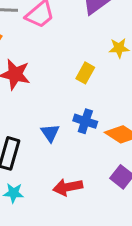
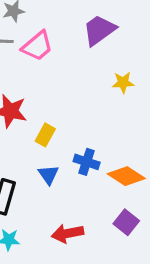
yellow rectangle: (85, 73) -> (45, 135), moved

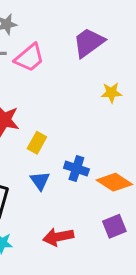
purple square: (126, 222) -> (114, 226), turned 30

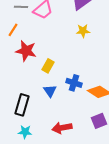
yellow star: (111, 93) -> (83, 31), moved

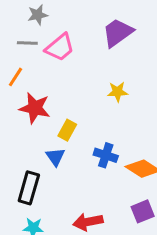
yellow star: (83, 31) -> (118, 92), moved
blue triangle: (50, 91) -> (55, 157), moved

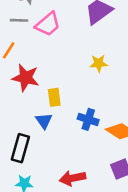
yellow rectangle: (67, 130) -> (54, 97), turned -36

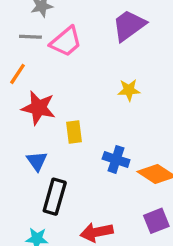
blue triangle: (44, 121) -> (37, 161), moved
black rectangle: (20, 148) -> (55, 197), moved

